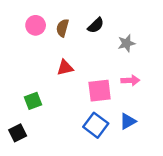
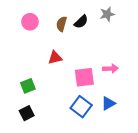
brown semicircle: (62, 28) -> (62, 24), moved
gray star: (126, 43) -> (107, 14), moved
black square: (18, 133) -> (27, 113), moved

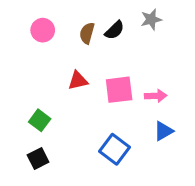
pink square: (84, 77) -> (119, 90), moved
green square: (28, 86) -> (40, 120), turned -32
blue triangle: (108, 103) -> (163, 131), moved

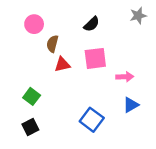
gray star: (151, 19) -> (138, 16), moved
brown semicircle: (87, 33) -> (52, 44), moved
pink square: (119, 90) -> (95, 58), moved

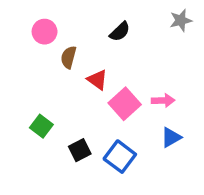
pink square: (95, 58) -> (125, 104), moved, turned -35
red triangle: (62, 65) -> (97, 80), moved, turned 49
black square: (30, 127) -> (80, 150), moved

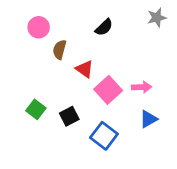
black square: (80, 150) -> (69, 116), moved

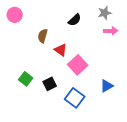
gray star: (157, 18) -> (105, 13), moved
pink circle: (39, 27) -> (15, 15), moved
pink arrow: (142, 87) -> (111, 31), moved

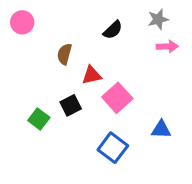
red triangle: (61, 50) -> (92, 75), turned -48
black square: (50, 84) -> (71, 105), moved
blue triangle: (107, 86) -> (161, 130), turned 32

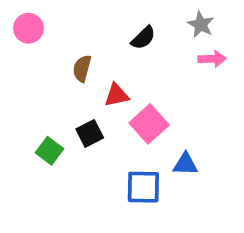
gray star: (158, 19) -> (201, 24), turned -30
blue triangle: (161, 130) -> (185, 164), moved
blue square: (113, 148) -> (143, 187), turned -36

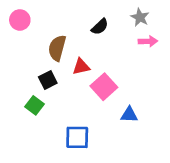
brown semicircle: (82, 68) -> (57, 48), size x1.4
black square: (90, 133) -> (48, 80), moved
blue square: (143, 187) -> (77, 137), moved

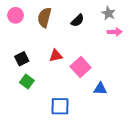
brown semicircle: (57, 48) -> (44, 17), moved
red triangle: (81, 67) -> (56, 56), moved
black square: (48, 80) -> (22, 59), moved

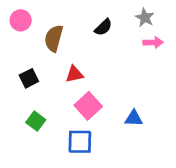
brown semicircle: (44, 17) -> (54, 38), moved
pink square: (81, 67) -> (88, 106), moved
green square: (27, 81) -> (36, 121), moved

